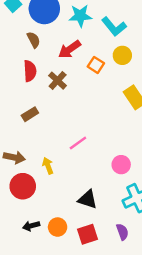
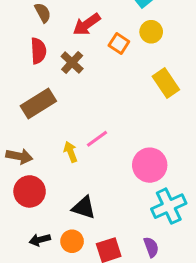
brown rectangle: (30, 114) -> (38, 104), size x1.6
pink circle: (121, 165) -> (150, 165), size x1.5
yellow arrow: (48, 166) -> (71, 152), moved
black triangle: (88, 199) -> (84, 208), moved

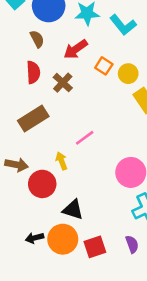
yellow circle: (151, 32) -> (128, 74), moved
pink line: (97, 139) -> (85, 138), moved
red circle: (30, 191) -> (42, 184), moved
orange circle: (72, 241) -> (63, 239), size x1.5

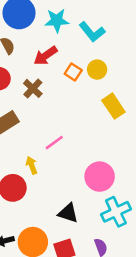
yellow circle: (128, 74) -> (97, 70), moved
black triangle: (73, 210) -> (68, 213), moved

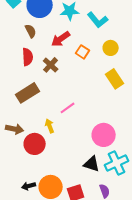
yellow circle: (97, 70) -> (111, 48), moved
black triangle: (68, 213) -> (92, 164), moved

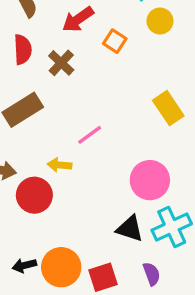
yellow circle: (111, 48) -> (160, 21), moved
yellow rectangle: (115, 79) -> (168, 108), moved
yellow arrow: (50, 126) -> (59, 165), turned -64

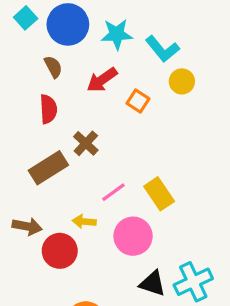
brown cross: (61, 63) -> (86, 143), moved
yellow rectangle: (168, 108) -> (159, 194), moved
pink circle: (150, 180) -> (133, 236), moved

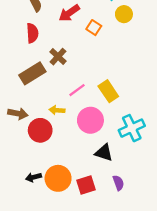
cyan cross: (193, 282) -> (132, 128), moved

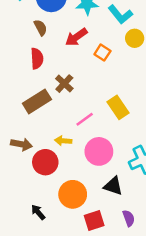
yellow rectangle: (108, 91) -> (118, 107), moved
black arrow: (33, 177) -> (38, 212), turned 64
orange circle: (58, 178) -> (73, 194), moved

